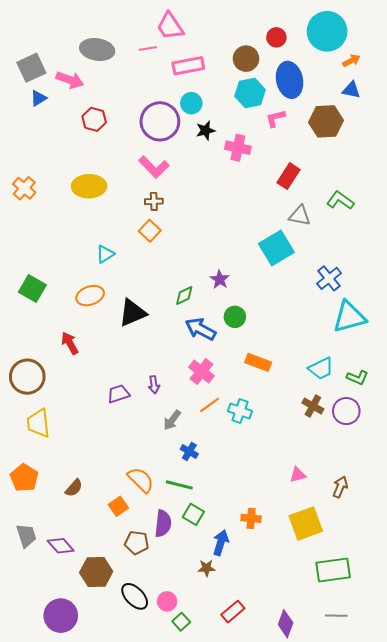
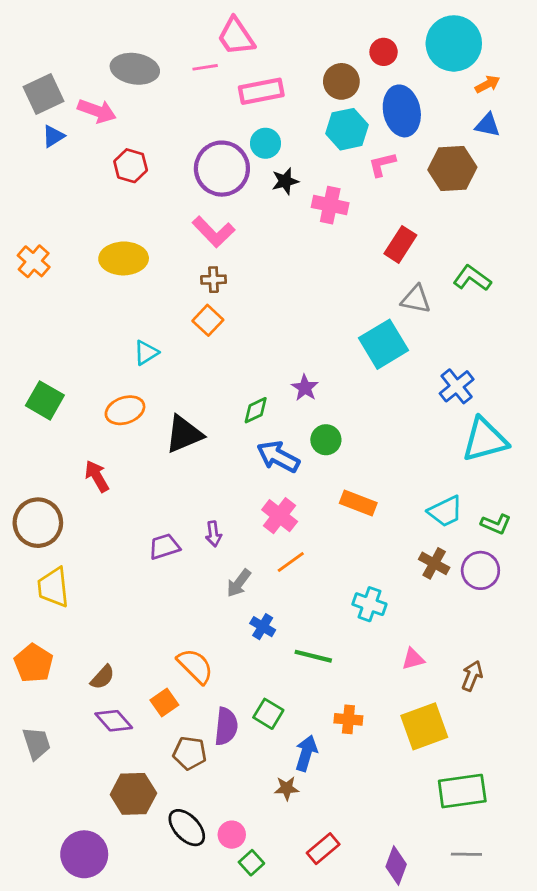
cyan cross: (240, 411) -> (369, 604), moved
green line: (179, 485) -> (313, 656), moved
purple diamond: (61, 546) -> (114, 721), moved

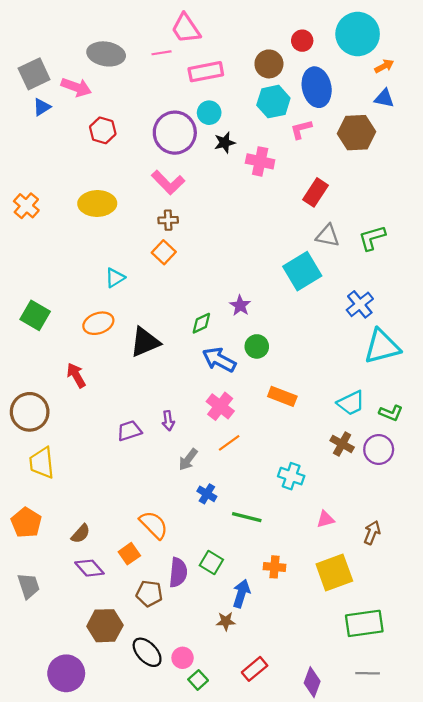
green L-shape: (472, 278) -> (372, 238), moved, turned -52

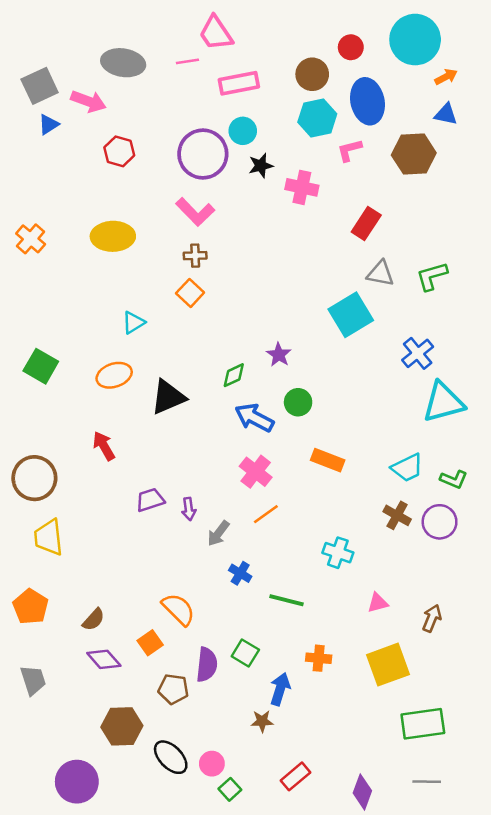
red arrow: (76, 375) -> (104, 446), moved
purple arrow: (168, 421) -> (189, 509), moved

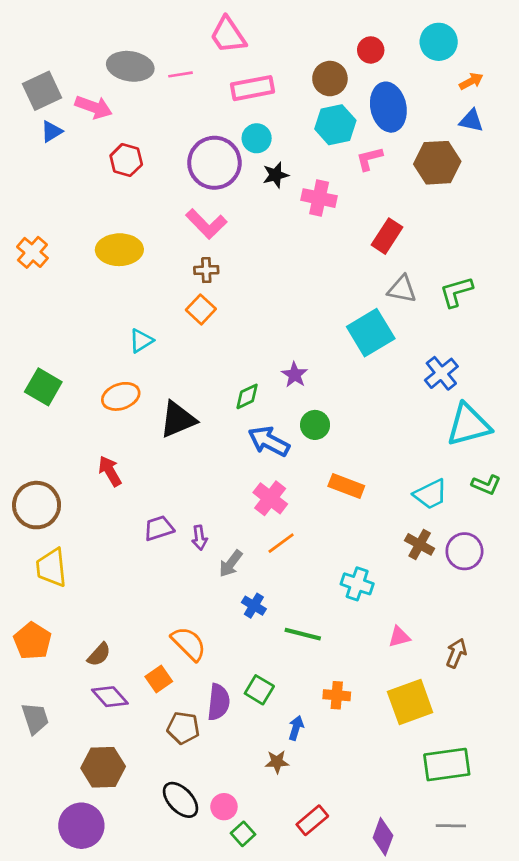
cyan circle: (415, 40) -> (439, 42), size x0.7
pink line: (187, 61) -> (181, 74), moved
green L-shape: (454, 479) -> (486, 485), moved
blue arrow: (280, 689) -> (296, 728), size x0.7
brown hexagon: (122, 726) -> (103, 767), moved

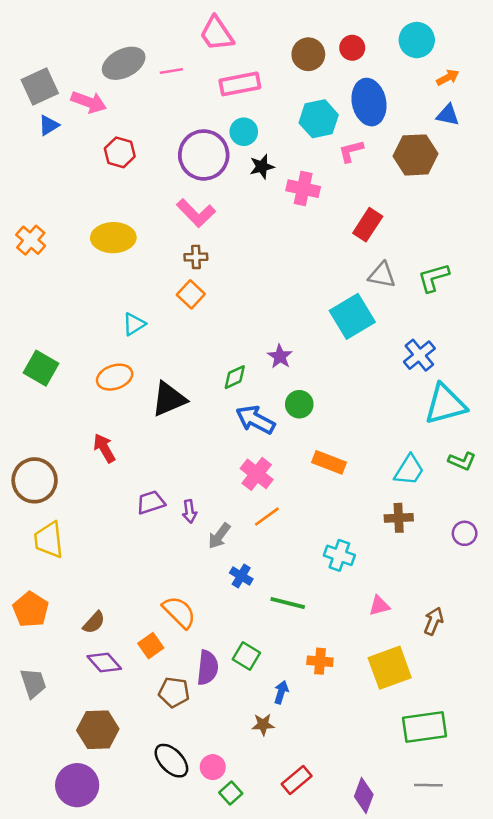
gray ellipse: (130, 66) -> (124, 63), turned -36
brown circle: (330, 79) -> (308, 54), moved
cyan trapezoid: (430, 494) -> (409, 470), turned -32
brown cross: (420, 544) -> (399, 518), turned -32
purple circle: (464, 551) -> (465, 533), moved, size x0.7

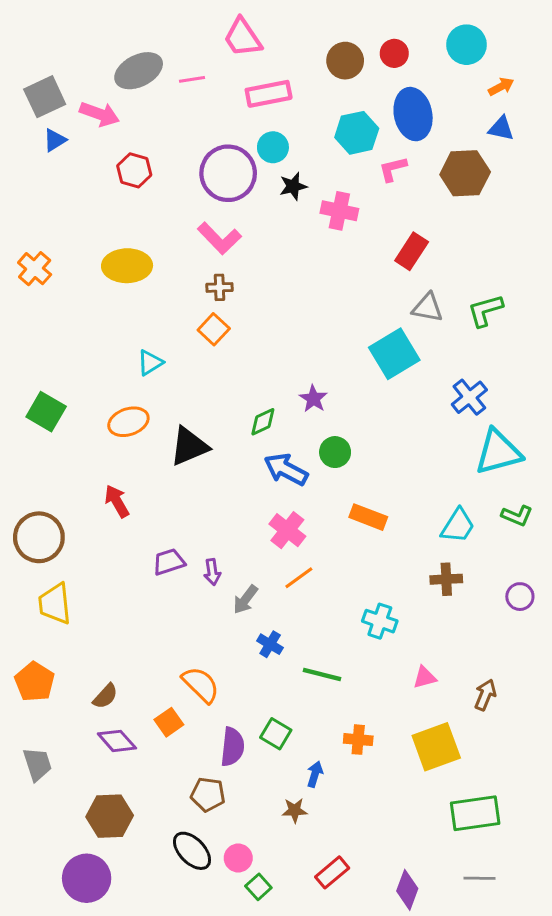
brown pentagon: (174, 692) -> (208, 794), moved

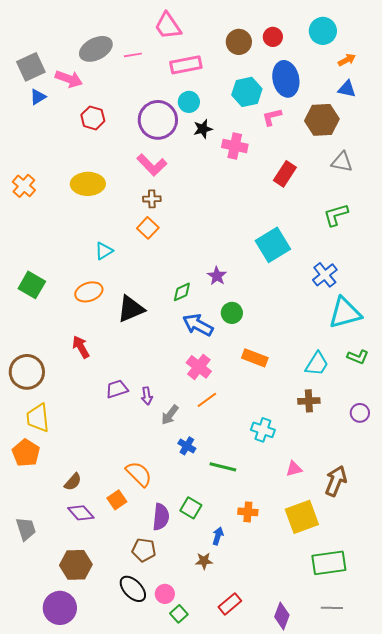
gray triangle: (427, 308) -> (342, 162), moved
orange pentagon: (35, 682) -> (26, 453), moved
brown arrow: (485, 695) -> (336, 481), size x1.4

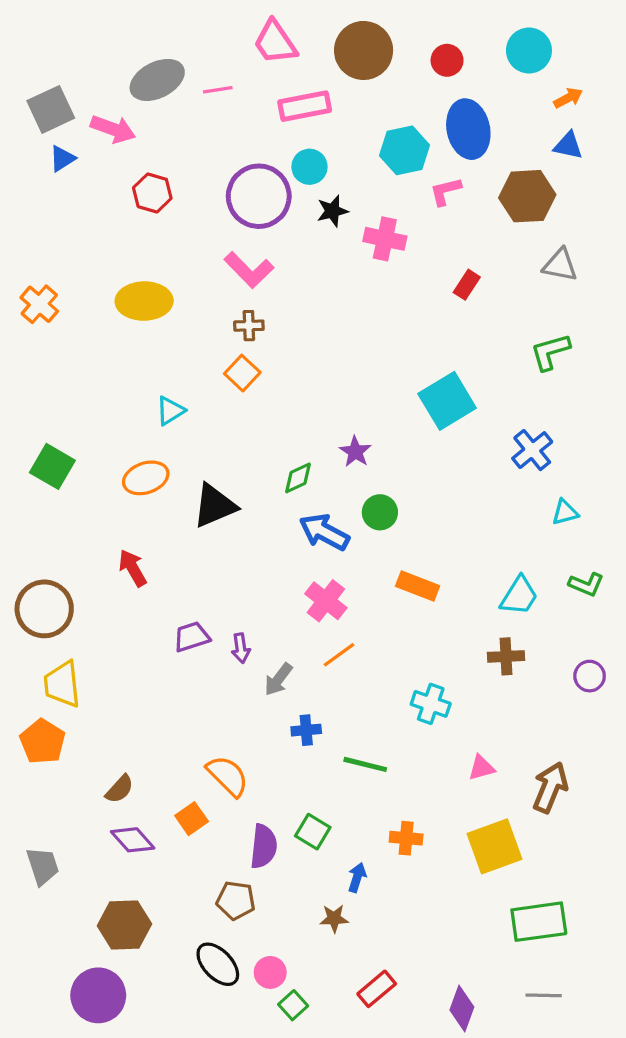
brown circle: (239, 42) -> (364, 50), moved, size x1.4
red rectangle: (285, 174) -> (467, 285), size x0.7
cyan triangle: (345, 313) -> (565, 512), size x0.5
blue cross: (187, 446) -> (306, 730), turned -36

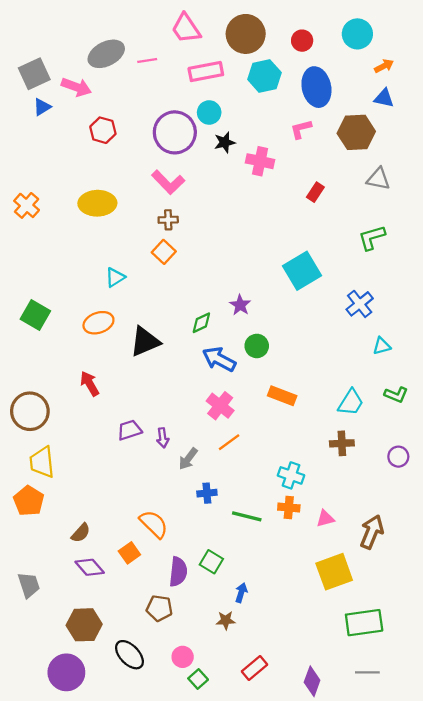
cyan hexagon: (404, 150) -> (264, 76), moved
orange cross: (406, 838) -> (289, 508), moved
black ellipse: (218, 964) -> (129, 655), moved

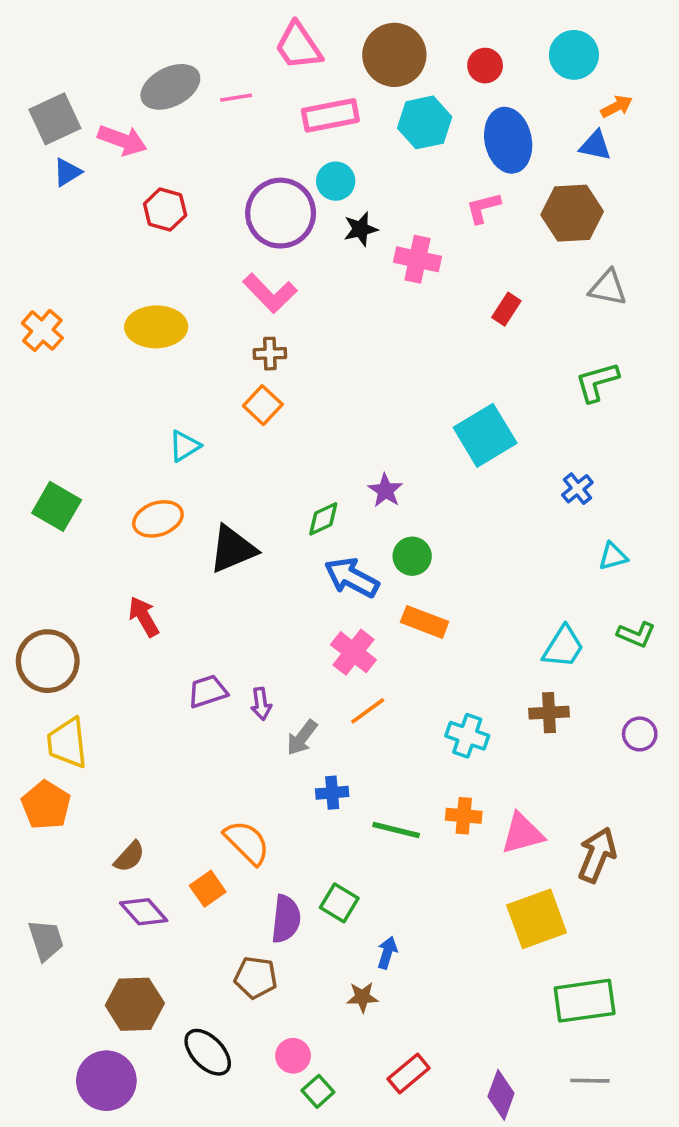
blue triangle: (384, 98) -> (595, 146), moved
blue cross: (360, 304) -> (577, 489), size x0.7
orange rectangle: (282, 396) -> (425, 622), moved
cyan cross: (291, 475) -> (467, 736), moved
pink triangle: (325, 519) -> (522, 834), size x1.5

